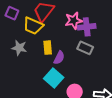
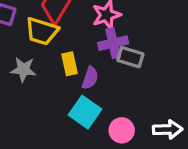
purple cross: (87, 27) -> (113, 43), moved

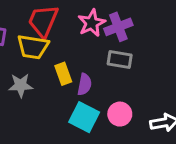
purple cross: (113, 43) -> (118, 27), moved
pink circle: (122, 130) -> (120, 114), moved

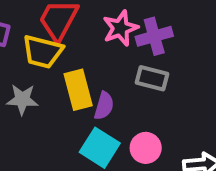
yellow rectangle: (63, 74) -> (78, 90), size x1.4

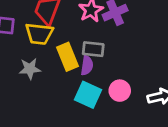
gray rectangle: (152, 78) -> (93, 49), moved

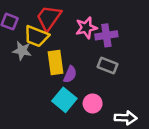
gray rectangle: (93, 49) -> (108, 65), moved
gray star: (30, 69) -> (22, 51), moved

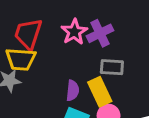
yellow rectangle: (55, 62) -> (100, 92), moved

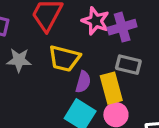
pink star: (74, 32) -> (96, 21), turned -30
yellow trapezoid: (21, 59) -> (64, 58), moved

